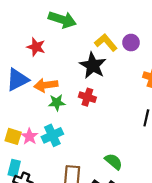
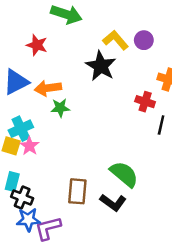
red cross: (87, 97) -> (145, 102), moved
cyan cross: (52, 135) -> (21, 129), moved
green semicircle: (114, 162) -> (124, 174), size x1.4

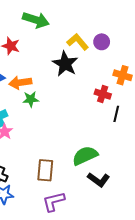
green semicircle: (124, 174) -> (85, 156), turned -65
black L-shape: (113, 202) -> (99, 180), moved
purple L-shape: (48, 228) -> (54, 202), moved

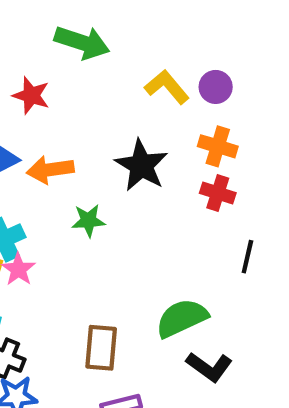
black star: (65, 64) -> (141, 165), moved
orange cross: (123, 75) -> (218, 146), moved
green star: (31, 99) -> (88, 221), moved
black line: (116, 114) -> (247, 257), moved

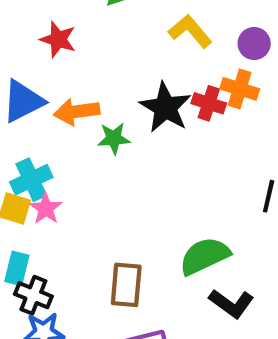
purple circle: (216, 87) -> (254, 43), moved
red cross: (218, 193) -> (209, 103), moved
green star: (88, 221) -> (114, 138), moved

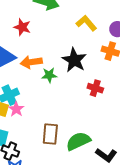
red cross: (209, 103) -> (95, 88), moved
green semicircle: (205, 256) -> (78, 141), moved
brown rectangle: (126, 285) -> (50, 134), moved

